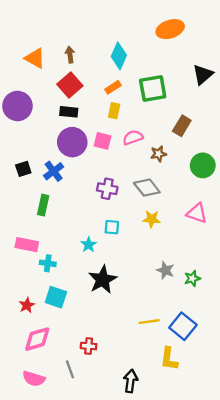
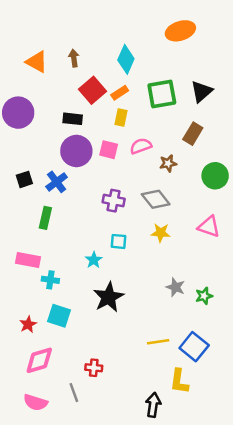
black triangle: (203, 75) -> (201, 92), moved
red square: (70, 85) -> (92, 90), moved
black arrow: (131, 381) -> (153, 405), moved

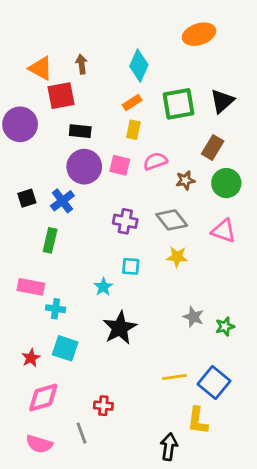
red square: (92, 90) -> (61, 96), moved, turned 30
green circle: (215, 176) -> (226, 183), moved
pink triangle: (209, 227) -> (224, 231), moved

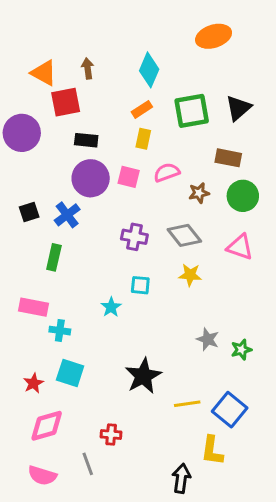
brown rectangle: (213, 148) -> (228, 158), turned 70
black star: (120, 328) -> (143, 376), moved

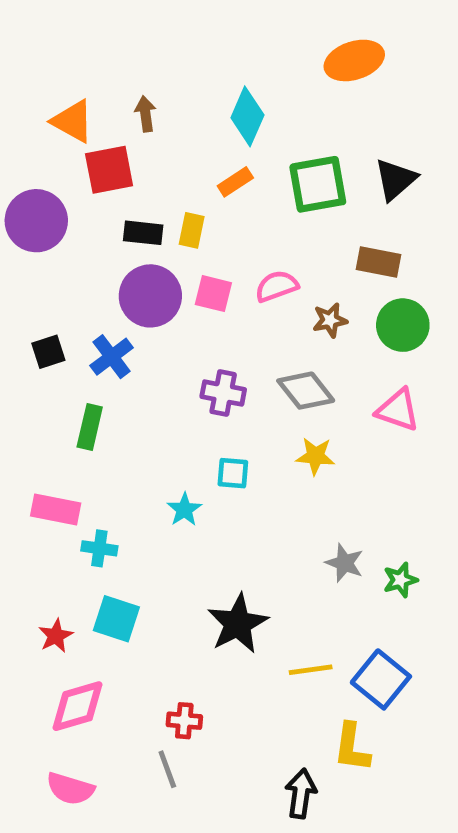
yellow rectangle: (143, 139) -> (192, 230), moved
gray line: (88, 464) -> (167, 769), moved

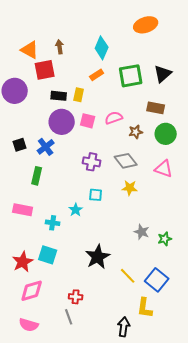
cyan cross: (99, 548) -> (53, 223), moved
red star: (56, 636) -> (23, 262), size x1.5
yellow line: (311, 670) -> (128, 276), turned 54

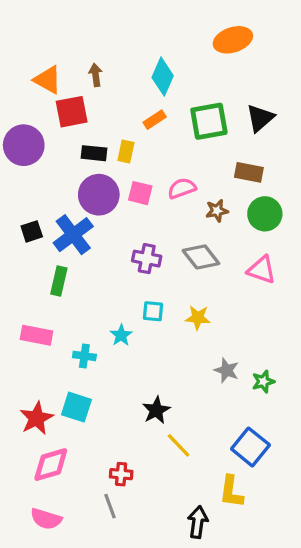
blue cross: (46, 147) -> (73, 235), size x1.4
yellow star: (130, 188) -> (198, 318), moved
black star: (98, 257) -> (156, 410), size x0.7
yellow line: (128, 276) -> (179, 445), moved

